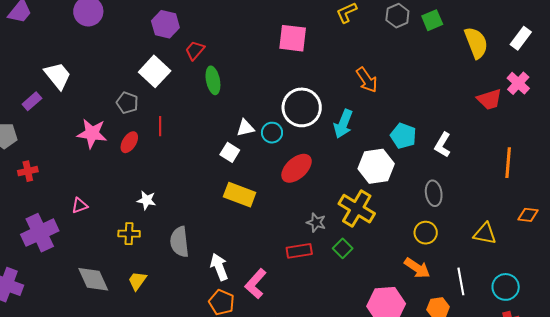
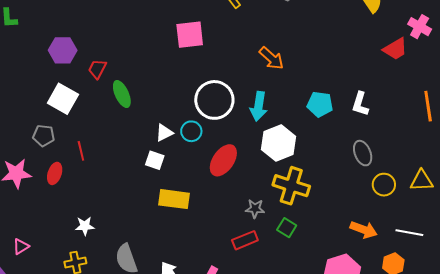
white hexagon: (376, 166) -> (279, 143), moved
yellow circle: (426, 233) -> (384, 185), moved
white line: (461, 281) -> (409, 233), turned -56

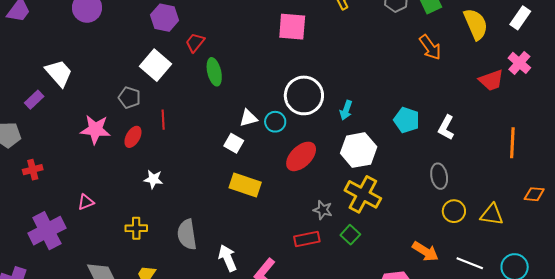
orange arrow: (271, 58) -> (430, 47), moved
cyan arrow: (259, 106) -> (346, 110), size x0.7
white star: (85, 226) -> (153, 179), moved

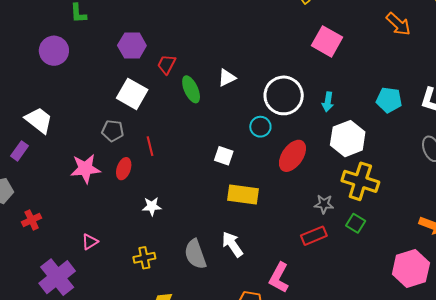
pink square: (292, 27) -> (327, 41), moved, turned 36
white triangle: (248, 118) -> (227, 78), moved
white arrow: (228, 258) -> (232, 244), moved

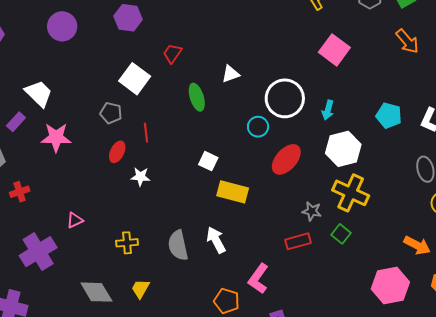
purple hexagon: (132, 46) -> (128, 18), moved
green ellipse: (191, 89) -> (197, 97), moved
white square: (224, 156) -> (208, 161), moved
pink star: (85, 169) -> (56, 137), moved
white star: (152, 206) -> (140, 177), moved

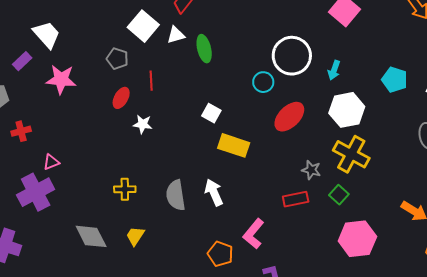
white triangle: (231, 74) -> (176, 35), moved
pink triangle: (75, 220) -> (51, 162), moved
pink hexagon: (390, 286) -> (357, 239), moved

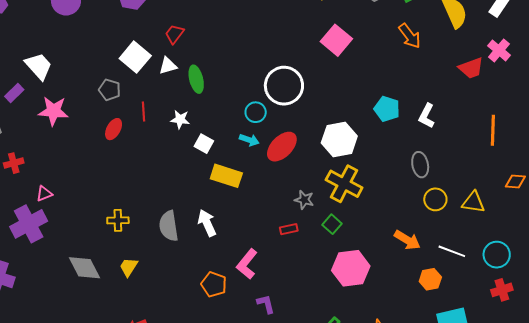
cyan arrow: (334, 70) -> (249, 140), moved, turned -90
white star: (143, 124) -> (180, 119), moved
red rectangle: (296, 199) -> (289, 229), size x0.7

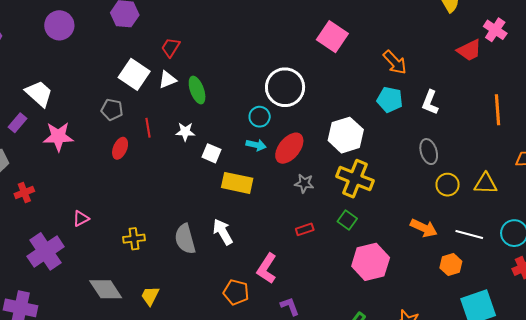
orange arrow: (410, 36) -> (395, 62), moved
pink triangle: (44, 194) -> (81, 218), moved
gray star: (304, 200) -> (304, 183), moved
yellow trapezoid: (129, 267) -> (150, 296), moved

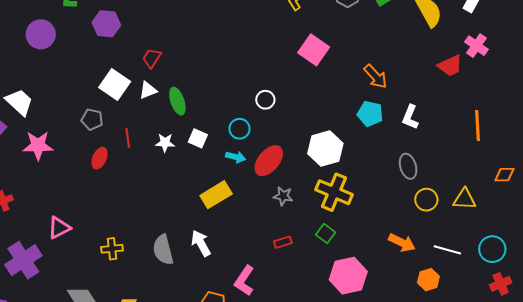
white circle: (285, 87) -> (265, 100), size x0.5
white square: (211, 153) -> (198, 138), moved
yellow rectangle: (237, 183) -> (216, 195), turned -44
pink triangle: (81, 218) -> (59, 228), size x1.4

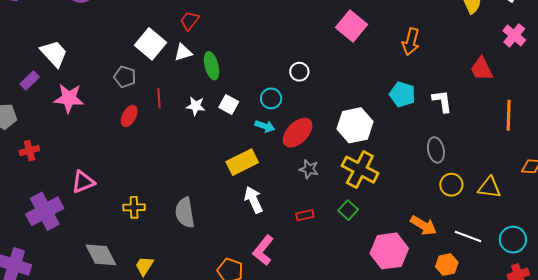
red trapezoid: (450, 66) -> (482, 69), moved, turned 84
orange arrow: (376, 76) -> (411, 42), moved, turned 52
white L-shape: (410, 117) -> (442, 101), turned 145
white arrow: (201, 243) -> (253, 200), moved
pink hexagon: (348, 276) -> (389, 251), moved

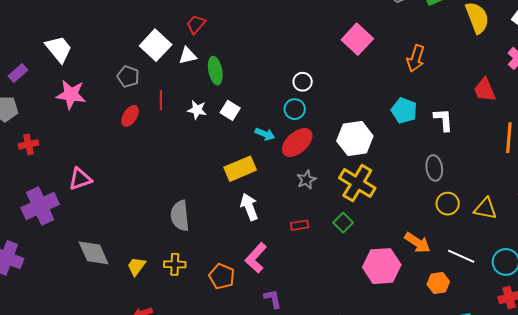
purple rectangle: (30, 80) -> (18, 73), moved
cyan circle: (271, 98) -> (295, 109), moved
gray star: (309, 169) -> (306, 180), turned 30
yellow cross: (134, 207) -> (175, 264), moved

